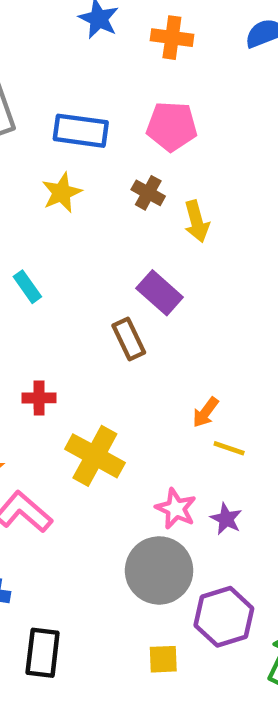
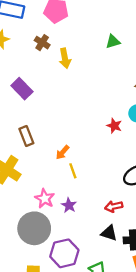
purple rectangle: (160, 293) -> (22, 89), moved
brown rectangle: (129, 339) -> (26, 136), moved
yellow line: (229, 448) -> (73, 171), turned 48

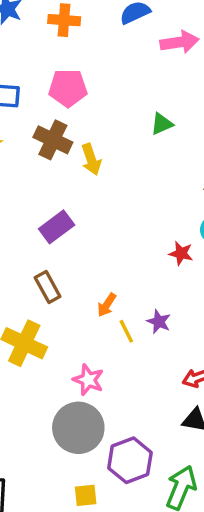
brown cross: (42, 43) -> (53, 140), size x1.5
purple rectangle: (22, 89) -> (57, 227), moved, turned -75
purple star: (69, 205) -> (159, 322), moved

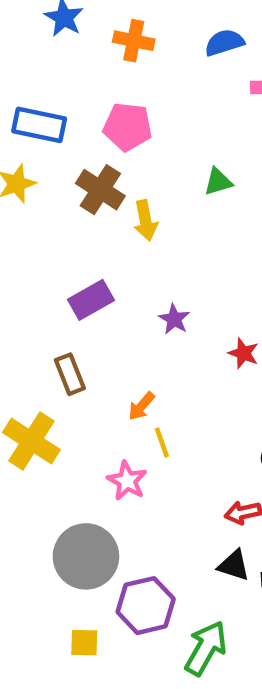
green triangle: (162, 124) -> (218, 182), moved
purple star: (159, 322) -> (174, 319), moved
pink star: (88, 380) -> (127, 481), moved

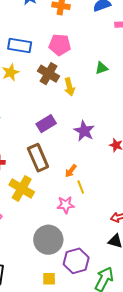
purple star: (174, 319) -> (84, 131), size x1.5
brown rectangle: (70, 374) -> (38, 158), size x1.5
pink star: (127, 481) -> (66, 205), turned -30

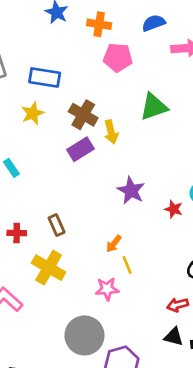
pink pentagon: (60, 45) -> (118, 58), moved
green triangle: (102, 68) -> (154, 107), size x1.6
purple rectangle: (46, 124) -> (81, 149), moved
brown rectangle: (38, 158) -> (57, 225), moved, size x0.6

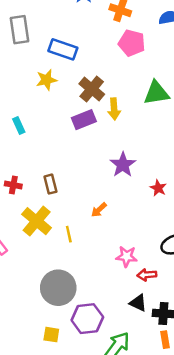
yellow line: (127, 265) -> (69, 234), moved
pink star: (107, 289) -> (127, 256), moved

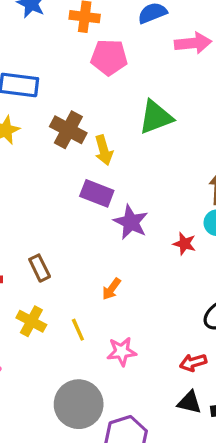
purple rectangle: (84, 120) -> (97, 193), moved, turned 55
yellow cross: (37, 221) -> (31, 321), size x0.7
pink star: (127, 256) -> (122, 352), moved

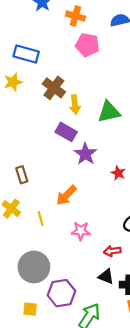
green triangle: (156, 117) -> (109, 112), moved
orange arrow: (111, 289) -> (66, 195), size x1.5
pink star: (122, 352) -> (81, 231), moved

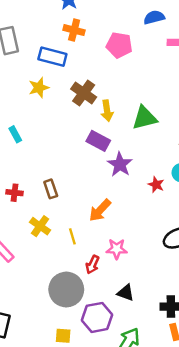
orange cross: (75, 16) -> (74, 30), moved
red arrow: (112, 251) -> (92, 265), moved, turned -56
black triangle: (106, 277) -> (126, 293), moved

